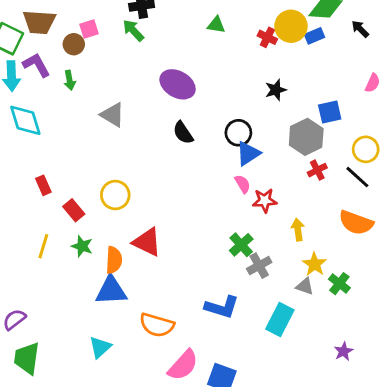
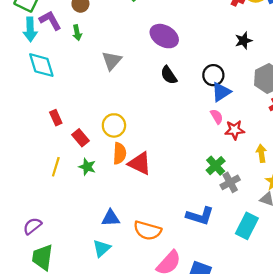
gray triangle: (113, 115) -> (112, 61), turned 40
orange semicircle: (114, 260) -> (120, 153), moved
blue triangle: (111, 290) -> (111, 218), moved, size x0.7

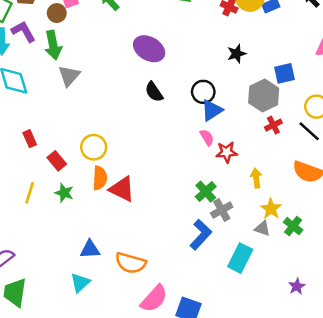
green arrow: (77, 33) -> (53, 45), size x1.6
gray triangle: (112, 61) -> (69, 76), moved
blue L-shape: (200, 216) -> (201, 235), moved, turned -64

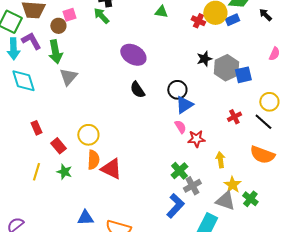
gray hexagon: (264, 96) -> (226, 68), moved
gray triangle: (262, 228) -> (225, 201), size x1.5

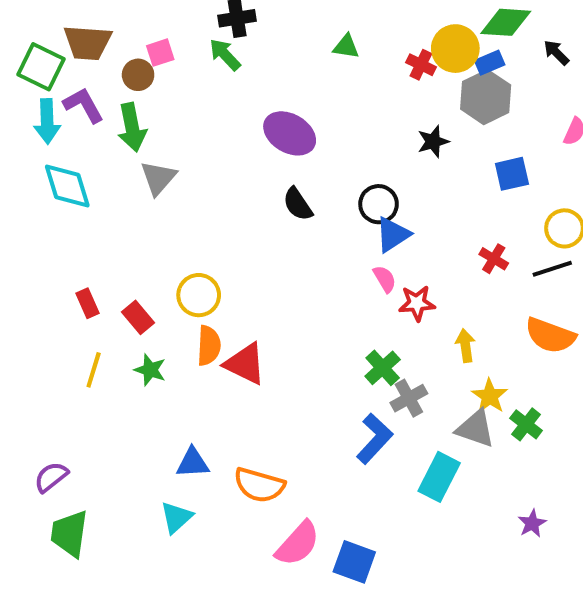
gray hexagon: (226, 68) -> (486, 97), moved
red cross: (234, 117) -> (494, 259), turned -32
black line: (263, 122) -> (552, 269), turned -60
red rectangle: (36, 128) -> (88, 303), moved

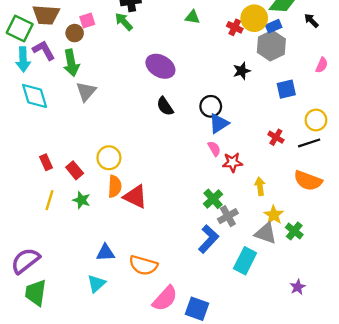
purple semicircle: (51, 477) -> (25, 261), size x1.5

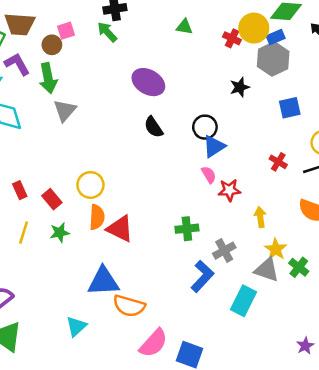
green cross: (213, 199) -> (187, 229), moved, turned 36
green star: (81, 200) -> (60, 233), turned -30
blue triangle: (105, 253) -> (103, 281), moved, size x1.5
purple star: (298, 287) -> (305, 346), moved

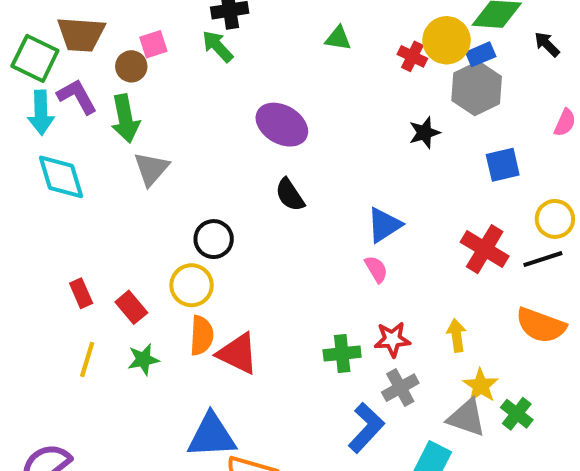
black circle: (205, 127) -> (214, 239), moved
red cross: (278, 162) -> (485, 249), size x1.6
red star: (229, 190) -> (392, 339), moved

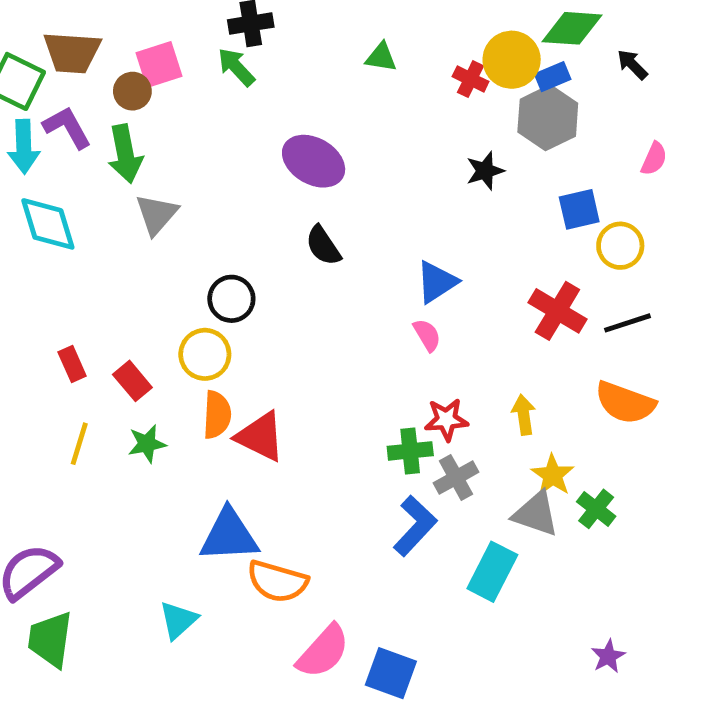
pink square: (153, 44) -> (159, 65), size x1.4
yellow circle: (555, 219) -> (620, 246), moved
green cross: (342, 353) -> (410, 451), moved

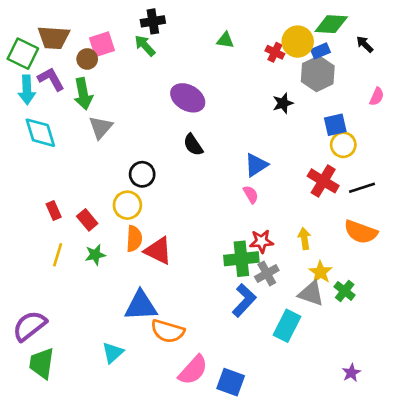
yellow circle: (620, 246) -> (343, 145), moved
green cross: (410, 451) -> (241, 259), size x1.4

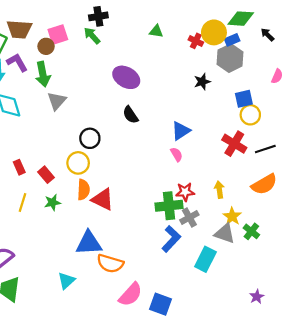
orange semicircle: (361, 232) -> (264, 184), turned -50

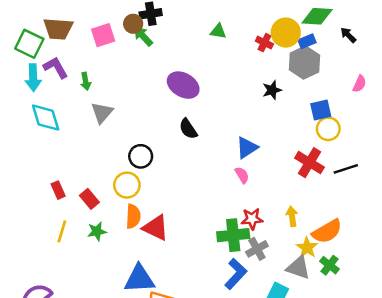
brown circle: (46, 46) -> (133, 24), moved
green arrow: (43, 74) -> (86, 81), size x0.6
orange semicircle: (264, 184) -> (327, 231), moved

